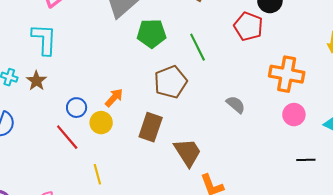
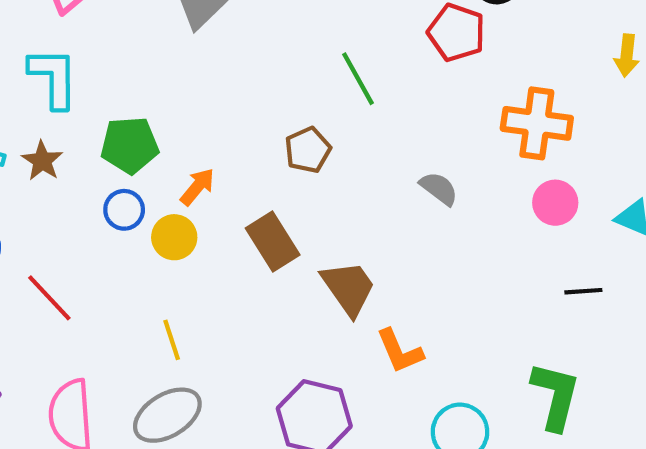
green pentagon: (151, 34) -> (130, 145), moved
brown pentagon: (171, 82) -> (308, 150), size x0.7
brown rectangle: (151, 127) -> (273, 241), turned -48
red line: (67, 137) -> (49, 298), moved

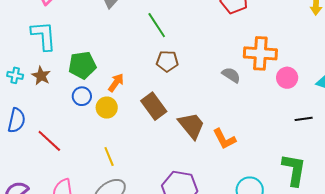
green line: (358, 79) -> (157, 25), moved
orange cross: (537, 123) -> (260, 53), moved
brown pentagon: (308, 150) -> (167, 61), turned 30
orange L-shape: (400, 351) -> (224, 139), moved

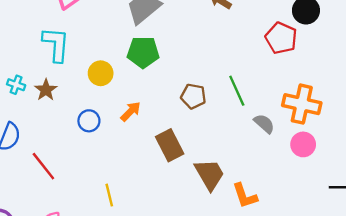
green line: (157, 25) -> (237, 91), moved
green pentagon: (82, 65) -> (143, 52), moved
pink circle: (287, 78) -> (303, 144), moved
yellow circle: (107, 108) -> (101, 73), moved

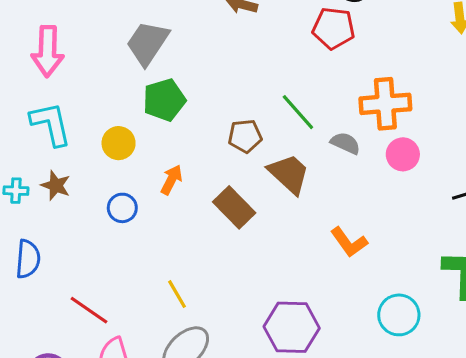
red line: (43, 166) -> (89, 310), moved
brown trapezoid: (210, 174) -> (289, 174), moved

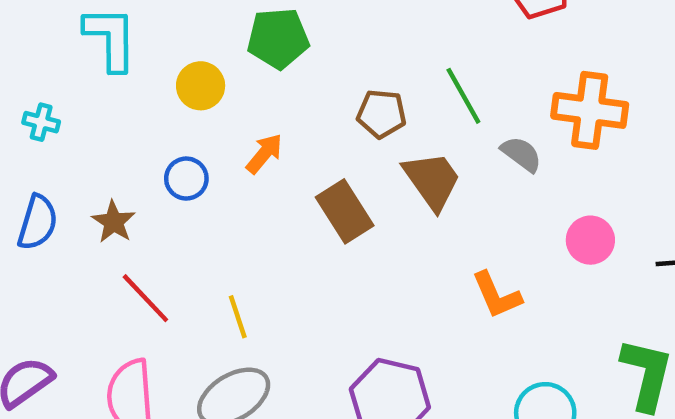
pink circle: (403, 154) -> (590, 240), moved
brown star: (56, 185) -> (114, 222), moved
red line: (89, 310) -> (145, 298), moved

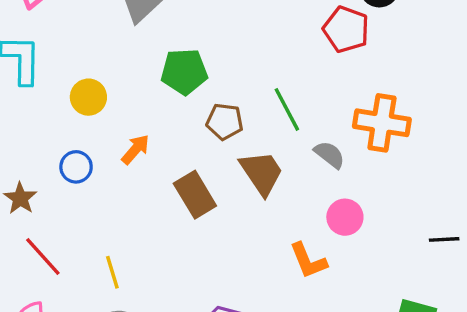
green pentagon: (278, 38) -> (184, 72), moved
pink circle: (590, 240) -> (345, 217), moved

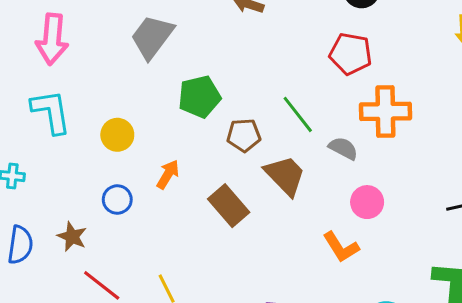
red pentagon: (346, 29) -> (351, 54), moved

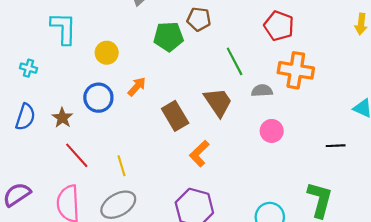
brown pentagon: (244, 135) -> (199, 19), moved
gray semicircle: (343, 148) -> (262, 91), turned -42
blue circle: (117, 200) -> (98, 98), size x1.4
orange L-shape: (341, 247) -> (199, 154), moved, turned 68

